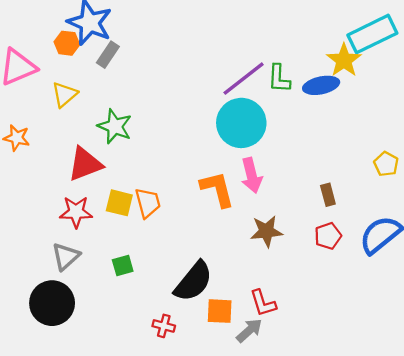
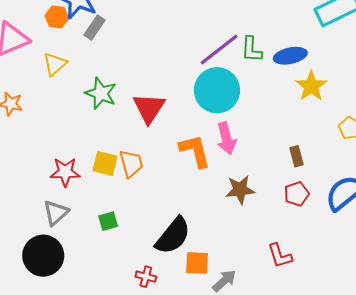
yellow star: (344, 60) -> (311, 86), moved
red triangle: (85, 164) -> (149, 108), moved, turned -36
red L-shape: (263, 303) -> (280, 256), moved

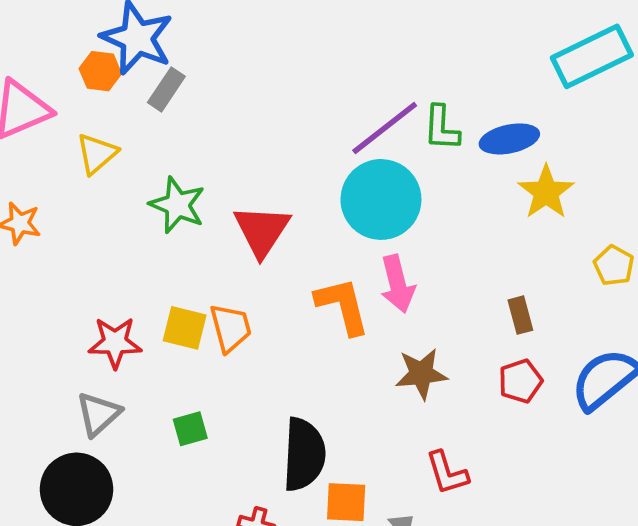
black semicircle: (173, 236) -> (304, 454), turned -36
red L-shape: (280, 256) -> (447, 473), moved

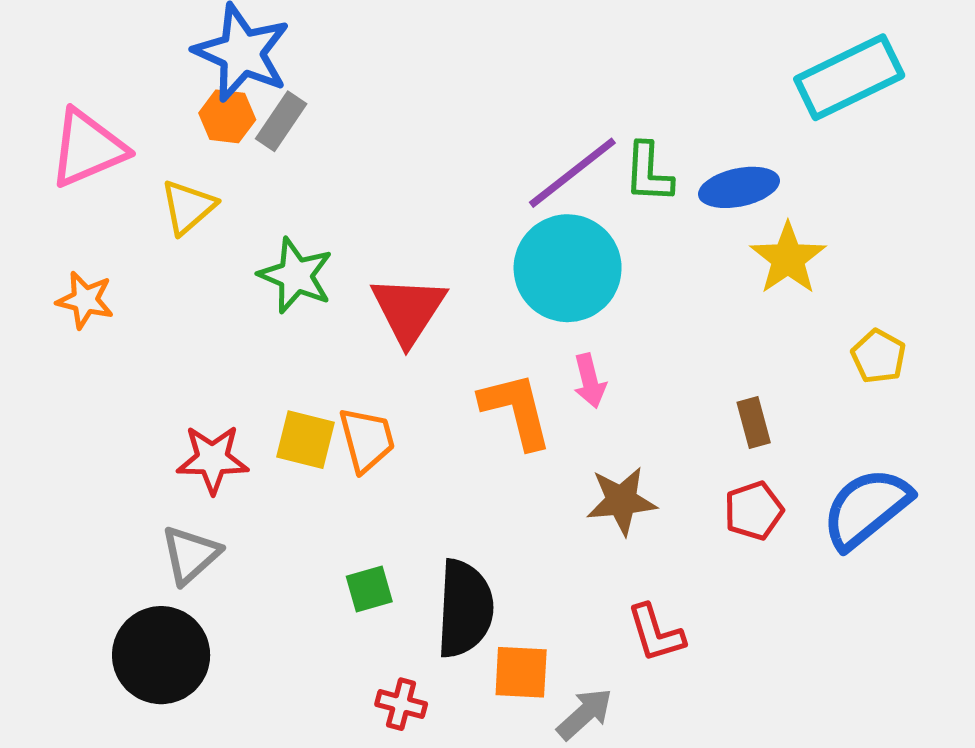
orange hexagon: (100, 71) -> (227, 116), moved
pink arrow: (397, 284) -> (590, 381), size x0.7
green square: (190, 429) -> (369, 589), moved

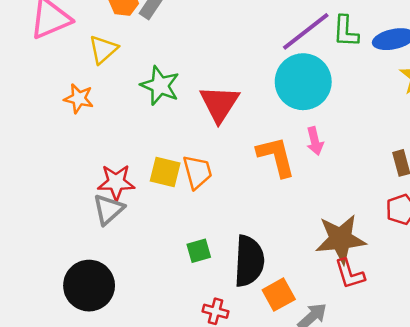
orange star: (85, 300) -> (79, 98), moved
brown star: (621, 501) -> (341, 239), moved, size x1.4
gray triangle: (190, 555) -> (108, 209), moved
orange square: (521, 672) -> (279, 295), turned -32

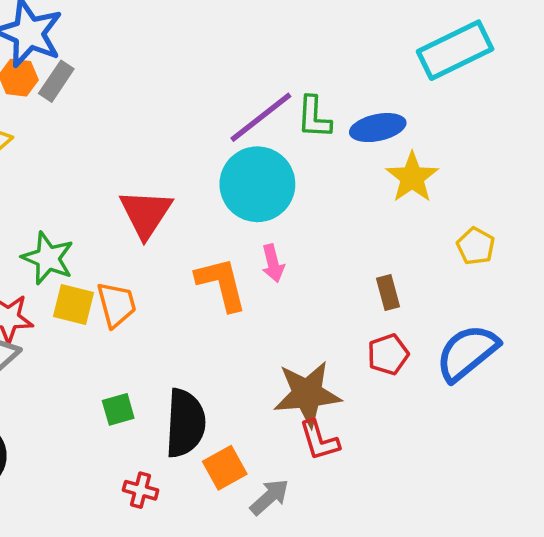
green star: (160, 86) -> (48, 258), moved

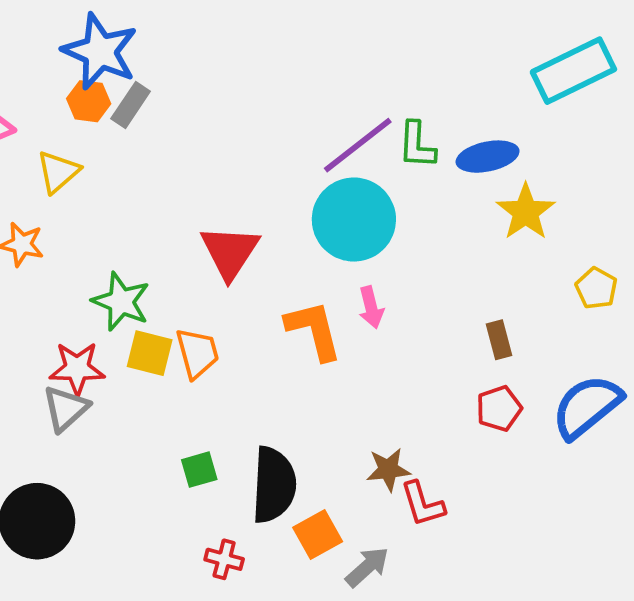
brown star: (307, 394) -> (388, 470), moved, size x0.6

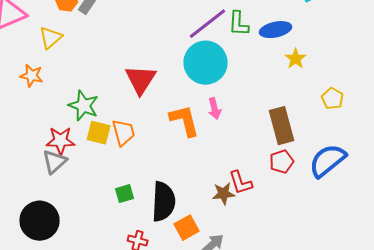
yellow star: (526, 212) -> (296, 59), size x0.7
brown rectangle: (499, 340) -> (282, 126), size x1.8
red L-shape: (423, 504) -> (241, 183), moved

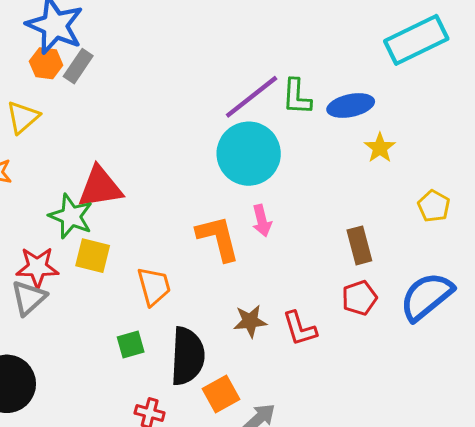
red triangle: (141, 80) -> (100, 187), moved, turned 48
brown rectangle: (282, 126) -> (359, 245), size x0.7
orange trapezoid: (124, 133) -> (154, 286), moved
brown star: (224, 194) -> (250, 321), moved

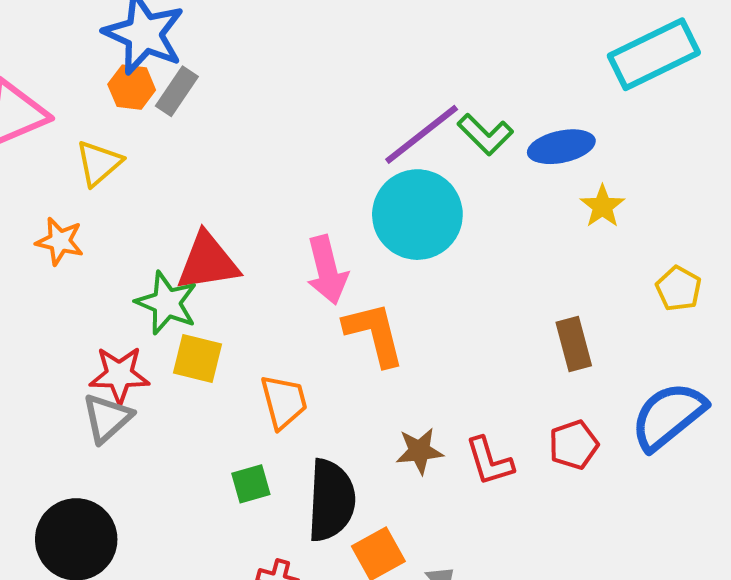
green L-shape: (297, 97) -> (485, 134), turned -48
pink arrow: (262, 221) -> (327, 270), moved, size x1.5
red pentagon: (359, 298) -> (574, 445), moved

